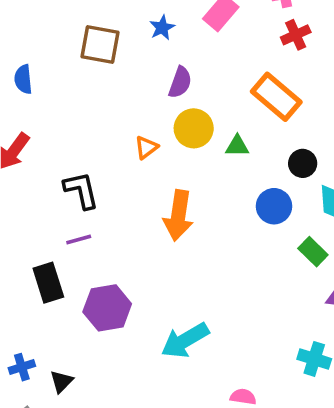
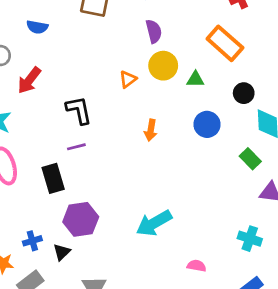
blue semicircle: (23, 79) -> (37, 27), turned -75
purple semicircle: (180, 82) -> (154, 31), turned -35
blue circle: (274, 206) -> (207, 124), moved
orange arrow: (178, 215) -> (151, 130), size x0.6
purple hexagon: (107, 308) -> (81, 219), moved

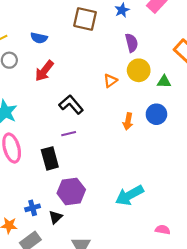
red arrow: (29, 80) -> (44, 71), moved
black L-shape: (79, 110) -> (71, 105), turned -30
blue circle: (207, 124) -> (156, 114), moved

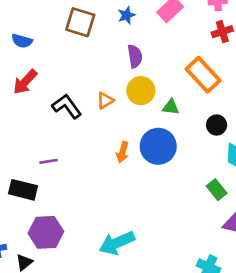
black L-shape: (71, 105) -> (67, 106), moved
blue circle: (156, 114) -> (158, 146), size x1.4
black rectangle: (50, 158) -> (23, 190), turned -65

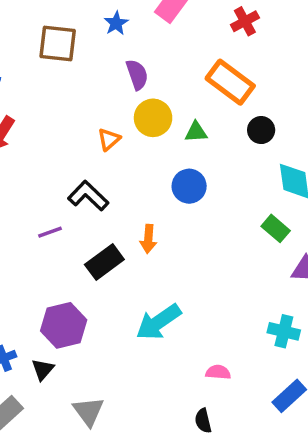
black L-shape: (67, 106) -> (88, 196), moved
black circle: (217, 125) -> (261, 130), moved
blue circle: (158, 146) -> (189, 186), size x0.7
orange arrow: (123, 152) -> (148, 239), moved
black rectangle: (23, 190) -> (104, 262), moved, turned -40

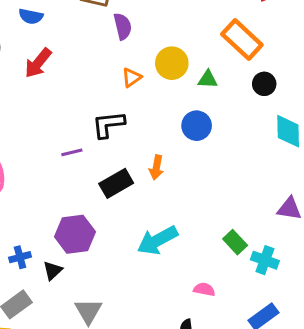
purple semicircle: (137, 75) -> (123, 26), moved
black L-shape: (88, 196) -> (108, 124), turned -56
green rectangle: (276, 228) -> (235, 242), moved

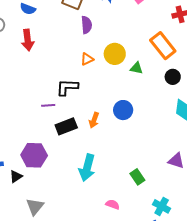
red arrow: (38, 63) -> (28, 40), turned -55
blue circle: (197, 126) -> (123, 110), moved
purple line: (72, 152) -> (48, 105), moved
cyan arrow: (157, 240) -> (87, 168), turned -56
cyan cross: (265, 260) -> (162, 206), moved

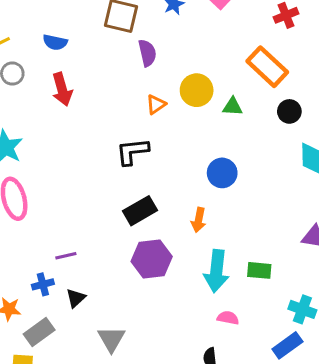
purple line: (48, 105) -> (66, 256), moved
orange arrow: (94, 120) -> (199, 220), moved
purple hexagon: (34, 155) -> (152, 259), moved
cyan arrow: (87, 168) -> (216, 271), moved
green rectangle: (137, 177) -> (259, 270), turned -42

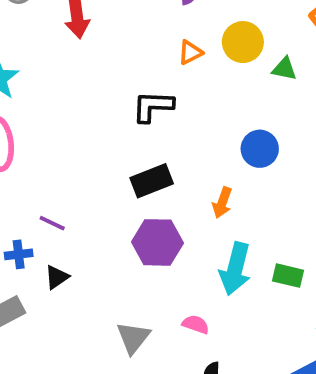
purple line: (66, 256) -> (52, 223), turned 30
pink semicircle: (228, 318) -> (196, 324), moved
gray triangle: (111, 339) -> (133, 338), moved

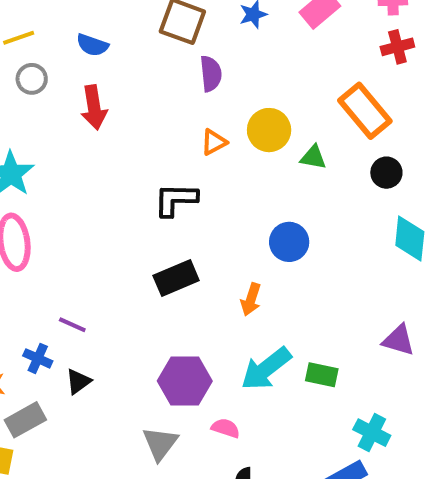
purple hexagon: (157, 242) -> (185, 381), moved
blue cross: (19, 254) -> (38, 358), turned 32
cyan arrow: (235, 269) -> (266, 369), turned 39

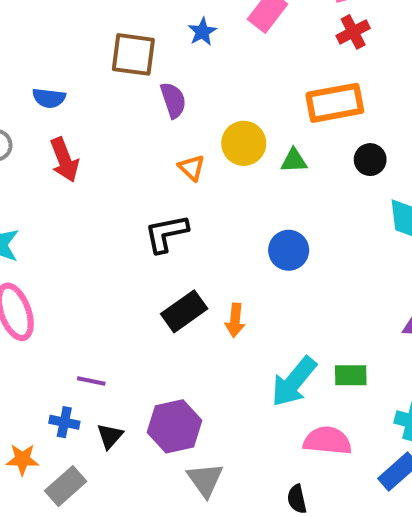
orange rectangle: (365, 111) -> (335, 103), turned -48
orange triangle: (214, 142) -> (192, 168), turned -36
orange arrow: (251, 299) -> (235, 320), moved
purple hexagon: (185, 381) -> (174, 426), moved
pink semicircle: (226, 428) -> (327, 441), moved, size x1.6

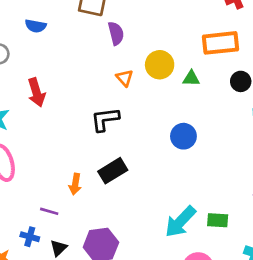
red arrow: (64, 160) -> (36, 92), moved
orange arrow: (235, 320) -> (75, 184), moved

